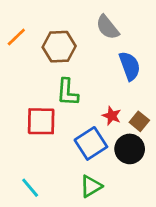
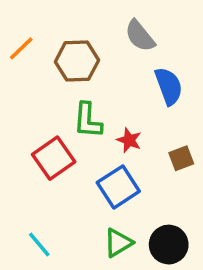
red star: (112, 116) -> (129, 140), moved
red square: (41, 121) -> (54, 158), turned -36
brown square: (139, 121) -> (181, 158), turned 30
black circle: (130, 149) -> (169, 245), moved

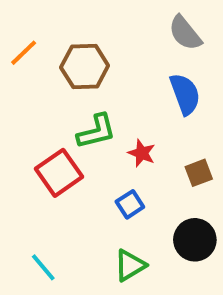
gray semicircle: (140, 36) -> (185, 33), moved
green L-shape: (88, 120) -> (96, 131), turned -108
blue square: (118, 187) -> (130, 204), size x0.6
black circle: (169, 245) -> (195, 240), moved

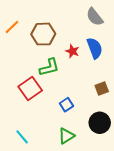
red star: (142, 153) -> (72, 51), moved

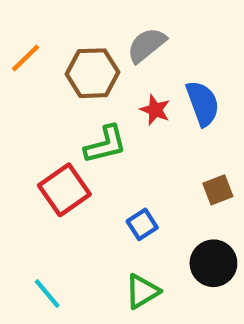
gray semicircle: (95, 17) -> (146, 45), moved, turned 90

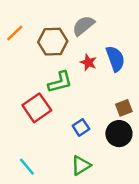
black circle: (213, 263) -> (119, 134), moved

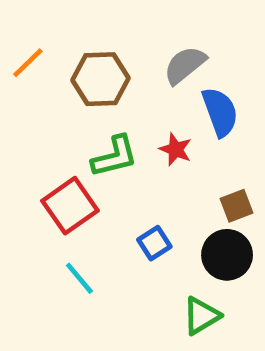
gray semicircle: (83, 26) -> (185, 65), moved
red star: (88, 62) -> (175, 149), moved
green triangle: (81, 165) -> (201, 316), moved
cyan line: (27, 167) -> (79, 278), moved

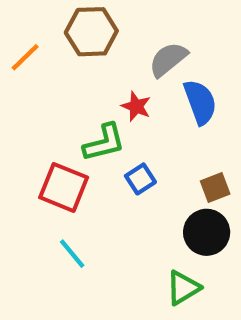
brown hexagon: (100, 79) -> (91, 32), moved
red star: (175, 149) -> (136, 106), moved
red square: (70, 206) -> (64, 187), turned -33
blue square: (154, 243) -> (140, 179), moved

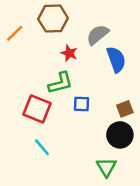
red star: (136, 106) -> (69, 53), moved
blue square: (140, 179) -> (82, 104), turned 35
green triangle: (183, 288) -> (106, 167), turned -30

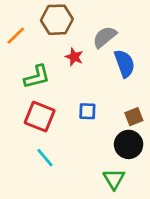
green L-shape: (61, 83) -> (37, 77), moved

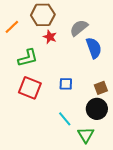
red star: (74, 57) -> (50, 37), moved
cyan line: (45, 158) -> (65, 119), moved

